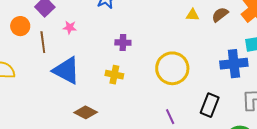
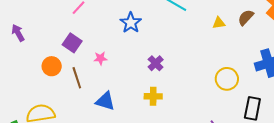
purple cross: (123, 43) -> (156, 63), turned -35
yellow circle: (172, 68) -> (227, 79), moved, size x0.7
blue triangle: (66, 70) -> (105, 101), size x0.7

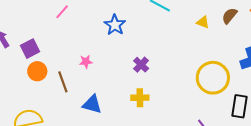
yellow triangle: (219, 23) -> (203, 22), turned 32
purple square: (72, 43) -> (30, 49), moved, turned 30
yellow circle: (227, 79) -> (213, 78), size x1.4

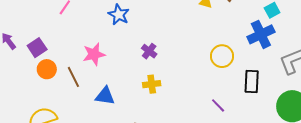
pink star: (86, 62) -> (94, 54), size x1.6
yellow circle: (213, 78) -> (222, 56), size x0.7

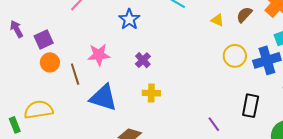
purple cross: (149, 51) -> (143, 60), moved
yellow circle: (222, 56) -> (235, 56), moved
blue triangle: (105, 96) -> (103, 98), size x1.4

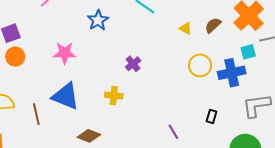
purple cross: (143, 60) -> (133, 64), moved
brown line: (75, 74) -> (36, 114), moved
black rectangle: (251, 106) -> (212, 116), size x0.6

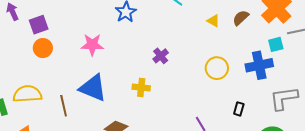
yellow circle: (200, 65) -> (217, 68), moved

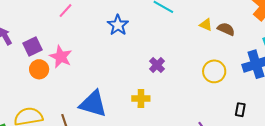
brown semicircle: (241, 18) -> (226, 29), moved, turned 72
pink star: (92, 45) -> (61, 57), moved, turned 30

